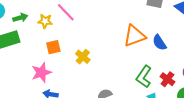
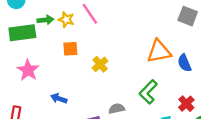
green arrow: (20, 18) -> (45, 20), moved
pink star: (41, 72) -> (28, 70), moved, turned -30
green L-shape: (144, 77) -> (148, 92), moved

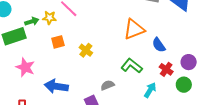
blue semicircle: (184, 63) -> (159, 45), moved
green L-shape: (148, 92) -> (132, 66), turned 95
blue arrow: (59, 98) -> (56, 86), size x1.6

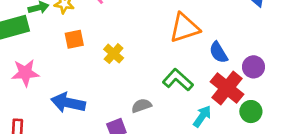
purple circle: (189, 62) -> (253, 67), moved
pink star: (25, 67) -> (25, 73), turned -30
red cross: (166, 69) -> (227, 88), size x1.6

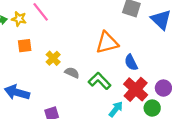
purple circle: (253, 67) -> (163, 88), moved
gray semicircle: (141, 106) -> (72, 73), moved, turned 40

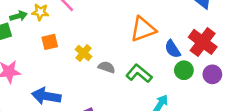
red cross: (136, 89) -> (203, 42), moved
green circle: (152, 108) -> (184, 70), moved

